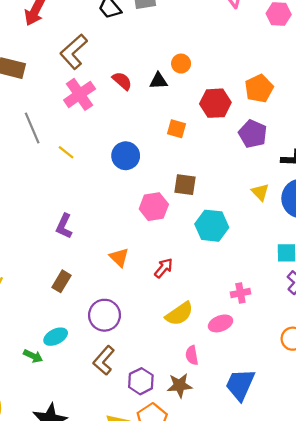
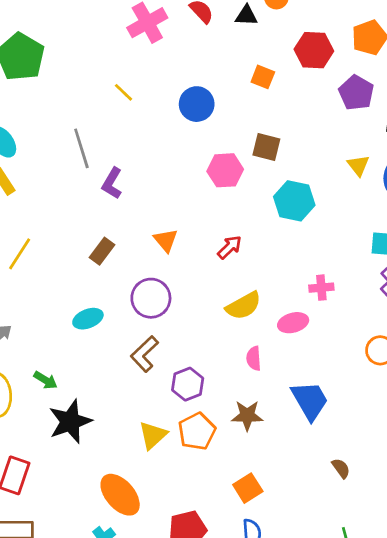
gray line: (32, 128) -> (81, 148), moved
orange triangle: (119, 257) -> (166, 240), moved
green arrow: (33, 356) -> (46, 380), moved
brown star: (180, 385) -> (247, 415), moved
blue trapezoid: (240, 385) -> (310, 400), turned 120

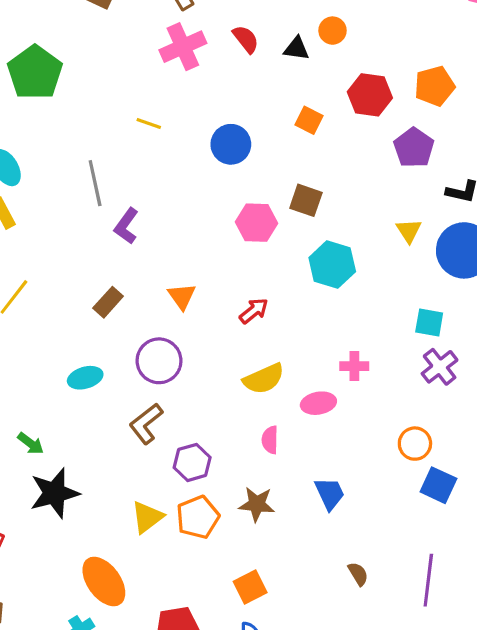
yellow line: (124, 92) -> (149, 124), turned -30
blue trapezoid: (310, 400) -> (330, 493), size x0.7

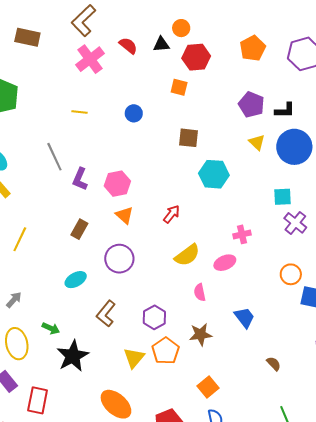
red hexagon: (370, 95) -> (196, 57), moved
blue circle: (231, 144) -> (134, 113), size x0.7
purple pentagon: (414, 148) -> (251, 105), moved
pink hexagon: (257, 223) -> (117, 184), moved
brown L-shape: (146, 424) -> (106, 314), moved

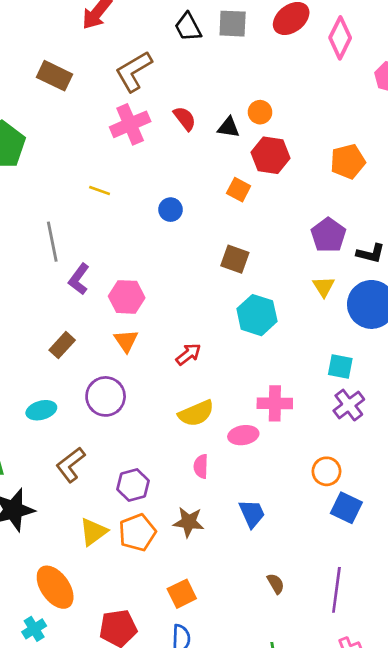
pink cross: (242, 234) -> (275, 403), size x1.4

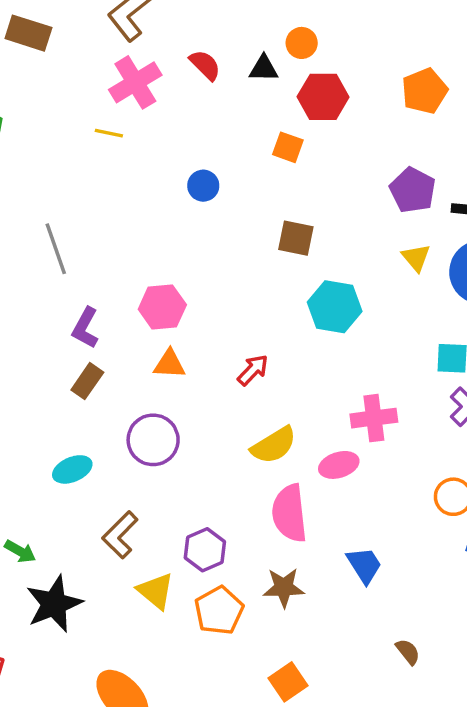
yellow line: (100, 191) -> (109, 133), moved
purple L-shape: (79, 279) -> (85, 328), moved
orange triangle: (126, 341) -> (170, 364), turned -45
pink semicircle: (201, 466) -> (289, 513), size x1.8
yellow triangle: (93, 532) -> (156, 591), moved, turned -36

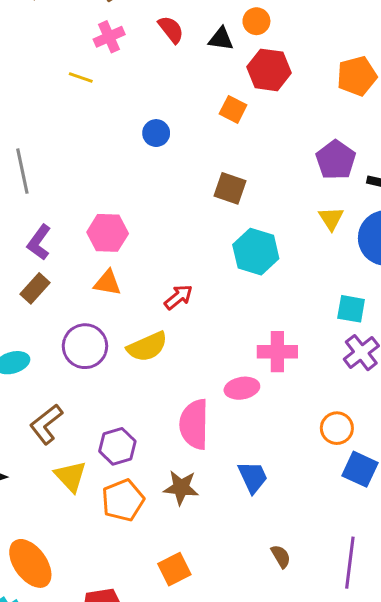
pink cross: (135, 82) -> (109, 37), size x0.7
yellow semicircle: (274, 445) -> (147, 347), moved

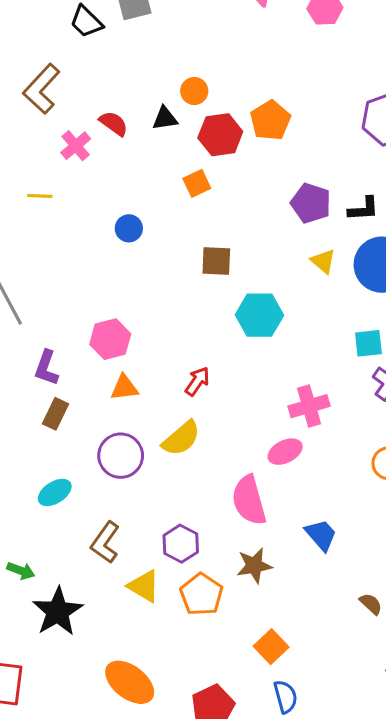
pink cross: (109, 37) -> (76, 146), moved
orange pentagon: (357, 76) -> (270, 120), moved
orange square: (233, 109) -> (197, 183), turned -36

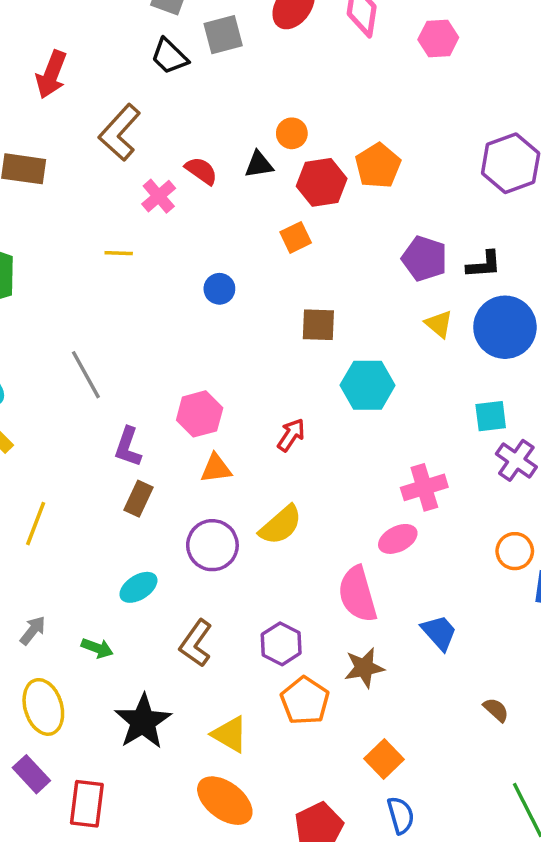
red arrow: (197, 381) -> (291, 435), moved
green arrow: (21, 571) -> (97, 648), moved
yellow triangle: (144, 586) -> (230, 734), moved

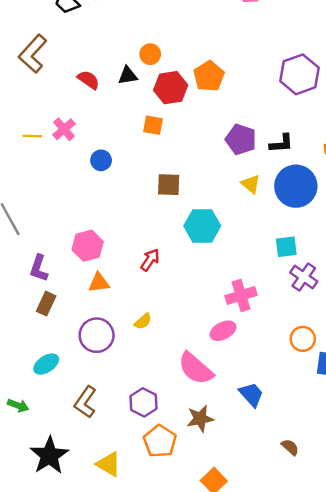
pink cross: (159, 196) -> (64, 129), moved
orange square: (296, 237) -> (153, 125), turned 36
yellow semicircle: (281, 525) -> (143, 321), size x0.6
pink semicircle: (358, 594) -> (196, 368), turned -33

